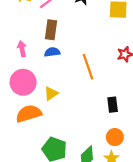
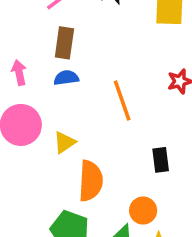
orange semicircle: (29, 114) -> (91, 181), moved, turned 110
orange circle: (115, 137) -> (143, 211), moved

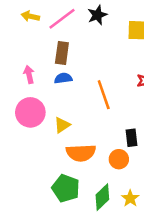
orange semicircle: (91, 181) -> (81, 153), turned 84
orange circle: (143, 211) -> (119, 159), moved

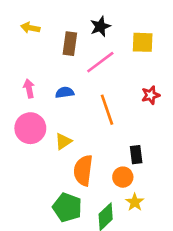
pink line: (62, 19) -> (100, 62), moved
brown rectangle: (62, 53) -> (70, 44), moved
orange semicircle: (81, 153) -> (83, 170), turned 100
yellow star: (130, 198) -> (135, 202), moved

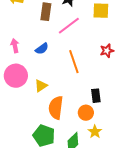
blue semicircle: (65, 92) -> (42, 49), turned 152

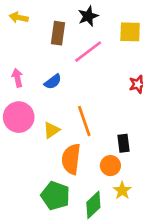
orange line: (74, 62) -> (84, 121), moved

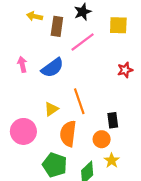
yellow arrow: (19, 17) -> (35, 16), moved
blue semicircle: (53, 82) -> (52, 68), size x1.5
pink circle: (19, 117) -> (23, 131), moved

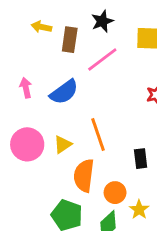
pink circle: (23, 131) -> (27, 144), moved
orange circle: (102, 139) -> (115, 193), moved

